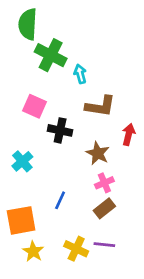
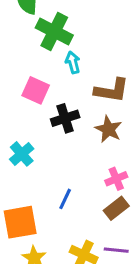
cyan arrow: (80, 74) -> (73, 62), moved
black cross: (60, 130) -> (65, 118), turned -30
brown star: (98, 153) -> (108, 129), moved

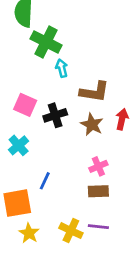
pink square: (36, 90) -> (25, 105), moved
blue line: (65, 199) -> (45, 181), moved
brown rectangle: (116, 208) -> (98, 191), turned 36

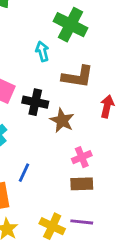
green cross: (46, 42) -> (70, 25), moved
black cross: (55, 115) -> (35, 102), turned 30
brown star: (92, 124) -> (62, 120), moved

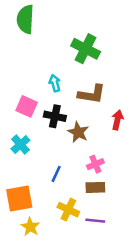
cyan arrow: (42, 51) -> (55, 83), moved
blue line: (24, 173) -> (56, 174), moved
yellow cross: (52, 226) -> (68, 210), moved

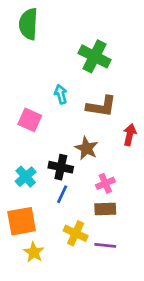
black cross: (55, 116) -> (61, 167), moved
cyan cross: (20, 144) -> (26, 177), moved

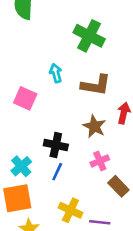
brown star: (86, 148) -> (94, 126), moved
cyan cross: (26, 177) -> (21, 166), moved
brown rectangle: (105, 209) -> (118, 186), moved, turned 48

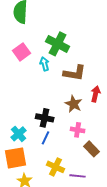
green cross: (89, 36) -> (58, 44), moved
pink square: (25, 98) -> (22, 52), moved, turned 30
pink cross: (100, 161) -> (78, 130), turned 32

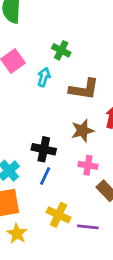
green cross: (58, 44) -> (61, 50), size x0.6
cyan arrow: (45, 64) -> (44, 77), turned 32
brown star: (74, 104) -> (83, 131), turned 30

